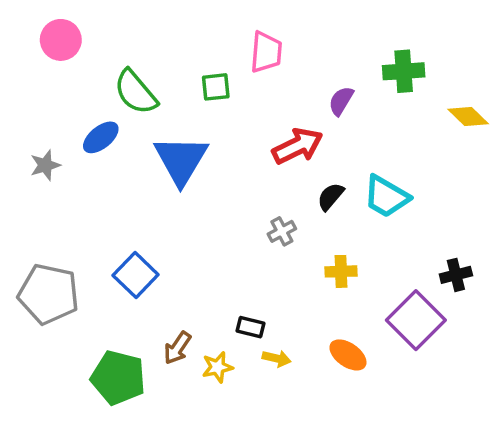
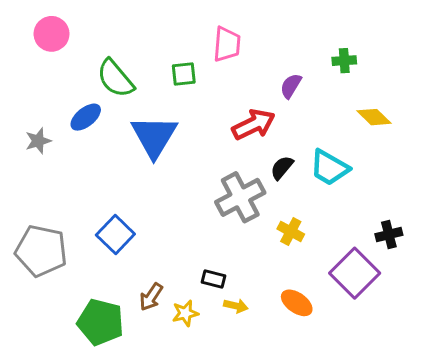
green cross: (404, 71) -> (344, 61), size x0.7
yellow diamond: (468, 117) -> (374, 117), moved
gray cross: (282, 231) -> (240, 197), size x2.0
yellow cross: (341, 271) -> (291, 232), turned 30

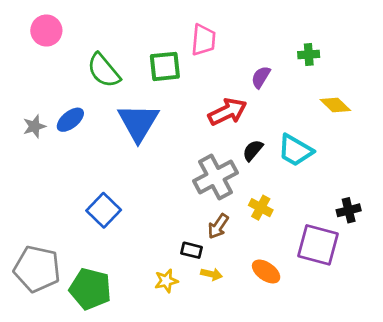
green square: (184, 74) -> (165, 66), size x1.4
blue ellipse: (86, 117) -> (70, 120), moved
gray pentagon: (41, 251) -> (37, 269), moved
purple square: (355, 273) -> (318, 245), turned -30
brown arrow: (151, 297) -> (218, 226), moved

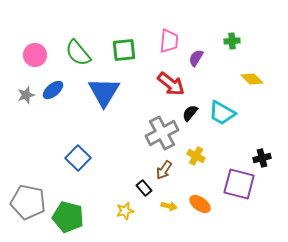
pink circle: (46, 31) -> (35, 55), moved
pink trapezoid: (203, 40) -> (169, 41), moved
red arrow: (227, 112) -> (171, 84), turned 64
black rectangle: (192, 250) -> (144, 188), turned 35
yellow arrow: (211, 274) -> (169, 206), moved

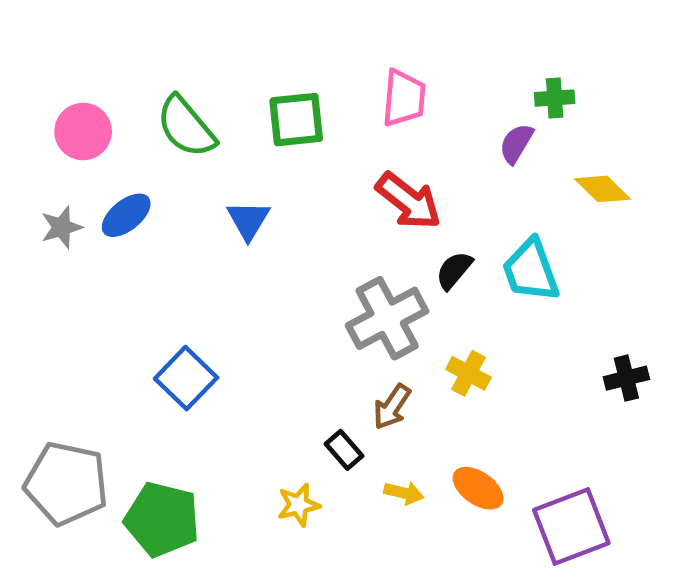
purple semicircle: (196, 58) -> (516, 143), moved
blue triangle: (104, 92) -> (248, 220), size x0.6
cyan trapezoid: (222, 113) -> (531, 270), turned 40
purple square: (239, 184) -> (571, 526), moved, turned -36

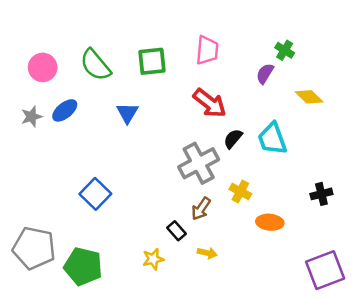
green cross: (555, 98) -> (285, 50), turned 36
orange ellipse: (478, 488) -> (270, 222), moved, turned -30
purple square: (571, 526) -> (325, 270), moved

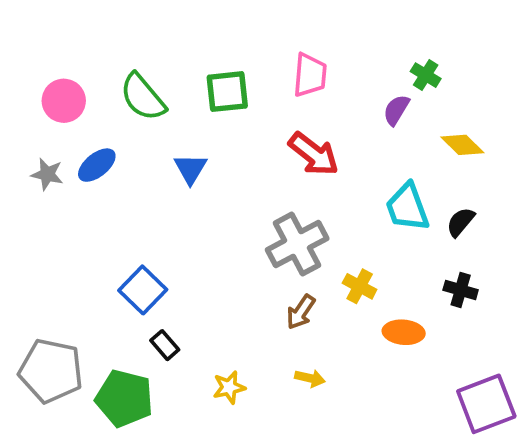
gray star: (32, 117) -> (47, 174), turned 30
black semicircle: (233, 139) -> (461, 222), moved
black cross: (321, 194) -> (461, 290), moved, turned 30
black rectangle: (176, 231) -> (165, 345), moved

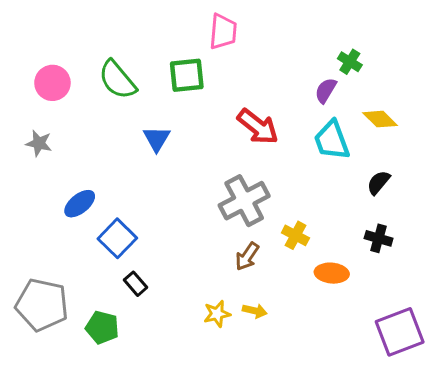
pink trapezoid: (310, 75) -> (223, 32), moved
blue ellipse: (97, 165) -> (80, 204), moved
cyan trapezoid: (407, 207) -> (332, 140), moved
yellow star: (229, 387) -> (217, 314), moved
green pentagon: (124, 398) -> (102, 327), size x0.7

